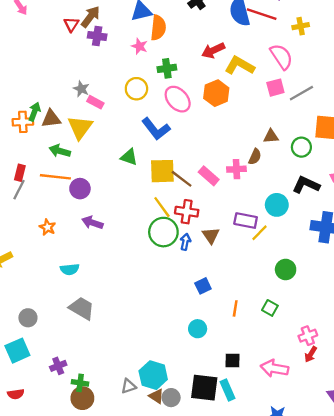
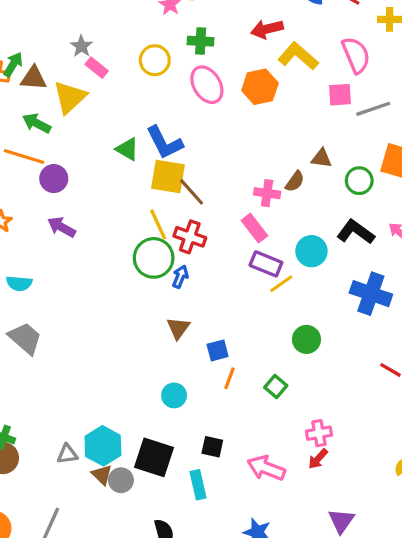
blue L-shape: (156, 129) -> (164, 143), moved
pink rectangle: (209, 176) -> (254, 228), moved
brown triangle: (211, 236) -> (178, 328), moved
blue square: (203, 286) -> (218, 350), moved
black square: (204, 388) -> (154, 457), moved

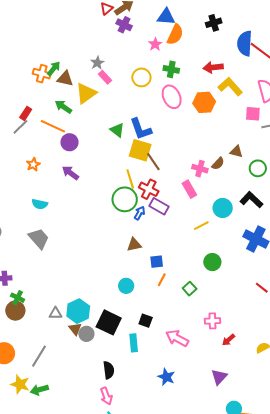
purple rectangle: (266, 264) -> (159, 206), moved
brown triangle: (178, 328) -> (134, 245), turned 35
red arrow: (318, 459) -> (228, 340), moved

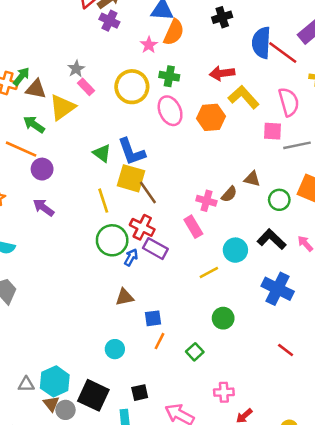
yellow circle: (141, 77) -> (132, 87), size x1.4
yellow line: (130, 179) -> (103, 201), moved
black square: (146, 321) -> (140, 393), turned -32

